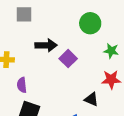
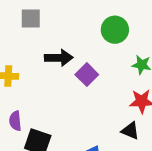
purple semicircle: (22, 85) -> (15, 121), moved
black triangle: (91, 99) -> (130, 131), moved

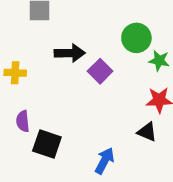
green circle: (115, 30) -> (136, 38), moved

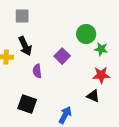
black arrow: (70, 53) -> (25, 46), moved, turned 66
purple semicircle: (23, 121) -> (37, 71), moved

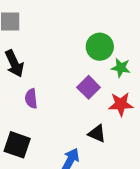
purple square: (62, 56) -> (89, 87), moved
black triangle: (93, 96) -> (97, 134), moved

